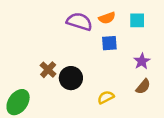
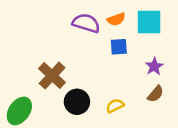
cyan square: (137, 20) -> (149, 22), size x1.5
brown cross: (48, 70) -> (52, 76), size x1.5
black circle: (71, 78) -> (77, 102), moved

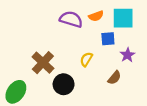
blue square: (119, 47) -> (108, 39), moved
brown semicircle: (156, 94) -> (114, 78), moved
yellow semicircle: (115, 106) -> (86, 59), moved, turned -32

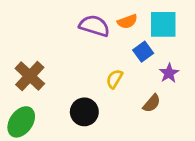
blue square: (108, 39) -> (143, 52), turned -32
brown cross: (43, 63) -> (30, 76), moved

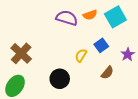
cyan square: (163, 24) -> (115, 17), turned -30
blue square: (143, 52) -> (101, 45), moved
purple star: (169, 73) -> (128, 54), moved

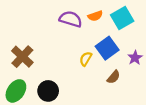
blue square: (101, 45) -> (107, 48), size x1.5
black circle: (60, 79) -> (48, 91), moved

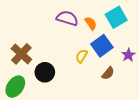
orange semicircle: (95, 16) -> (91, 23), moved, turned -104
black circle: (48, 91) -> (45, 72), moved

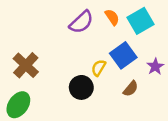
purple semicircle: (67, 18) -> (81, 22), turned 120
orange semicircle: (91, 23) -> (112, 17), moved
black circle: (45, 72) -> (81, 87), moved

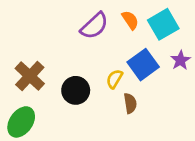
purple star: (155, 66) -> (180, 60), moved
black circle: (81, 87) -> (76, 90), moved
brown semicircle: (131, 89) -> (130, 103), moved, turned -49

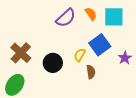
cyan square: (163, 24) -> (114, 17), turned 30
purple star: (180, 60) -> (125, 58), moved

